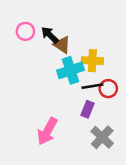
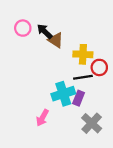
cyan cross: (70, 70) -> (63, 94), moved
red circle: (108, 89) -> (99, 67), moved
pink arrow: (47, 131) -> (42, 118), size x0.7

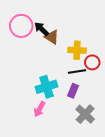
pink circle: (23, 28) -> (21, 26), size x1.5
cyan cross: (63, 94) -> (47, 87), moved

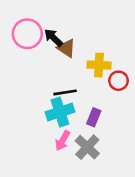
black line: (77, 72) -> (65, 92), moved
pink arrow: (39, 109) -> (62, 141), moved
gray cross: (85, 114) -> (87, 147), moved

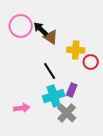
black line: (65, 92) -> (50, 71), turned 66
cyan cross: (60, 112) -> (54, 96), moved
pink arrow: (62, 141) -> (22, 108), moved, turned -126

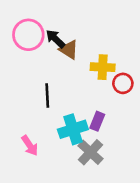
black line: (50, 71) -> (47, 96), moved, turned 30
pink arrow: (22, 108) -> (30, 146), turned 63

